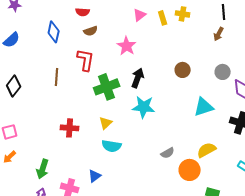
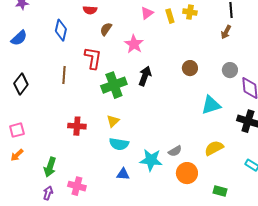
brown semicircle: (91, 31) -> (106, 29), moved, turned 144
cyan star: (144, 107) -> (151, 160), moved
orange circle: (190, 170) -> (187, 173), moved
blue triangle: (95, 176) -> (123, 174), moved, turned 40

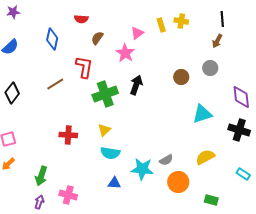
pink triangle: (147, 13) -> (137, 33), moved
gray circle: (230, 70) -> (210, 68), moved
brown line: (64, 75) -> (55, 84), turned 54

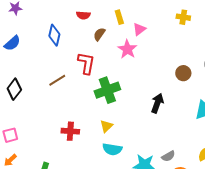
yellow rectangle: (161, 25) -> (119, 17), moved
black arrow: (136, 85) -> (157, 103), moved

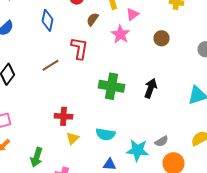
brown circle: (183, 73) -> (162, 38), moved
green cross: (107, 90) -> (112, 86), moved, turned 30
yellow triangle: (106, 126) -> (72, 138), moved

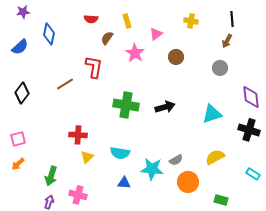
pink triangle: (132, 14) -> (156, 34), moved
blue diamond: (48, 20) -> (49, 34), moved
black arrow: (150, 88) -> (165, 107), turned 54

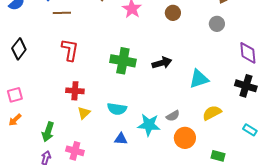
red L-shape: (94, 67) -> (70, 50), moved
brown line: (65, 84) -> (62, 13), moved, turned 30
cyan triangle: (212, 114) -> (199, 79), moved

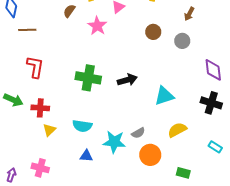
brown circle: (173, 13) -> (153, 32), moved
green arrow: (48, 132) -> (13, 100), moved, turned -84

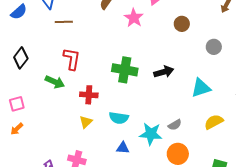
brown circle: (153, 32) -> (182, 24), moved
gray circle: (182, 41) -> (214, 47), moved
green arrow: (13, 100) -> (55, 82), moved
red cross: (40, 108) -> (89, 95), moved
orange circle: (150, 155) -> (178, 154), moved

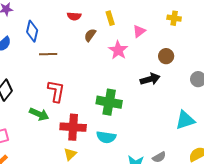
black arrow: (164, 72) -> (150, 79), moved
red cross: (89, 95) -> (73, 127), size x1.4
cyan semicircle: (119, 118) -> (106, 137), moved

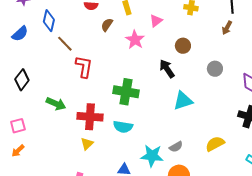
brown line: (48, 54) -> (65, 44), turned 48
black arrow: (150, 79) -> (167, 69), turned -108
red L-shape: (56, 91) -> (84, 67), moved
cyan triangle: (185, 120) -> (183, 101), moved

